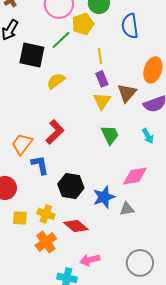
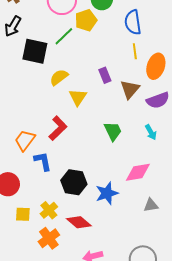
yellow line: (100, 56) -> (135, 51), moved
yellow triangle: (102, 101) -> (78, 97), moved
gray triangle: (127, 209) -> (151, 205), moved
yellow cross: (46, 214) -> (49, 210), turned 30

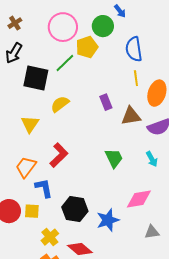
brown triangle: (130, 89) -> (131, 116), turned 40
yellow triangle: (78, 97) -> (30, 124), moved
yellow square: (23, 214) -> (32, 211), moved

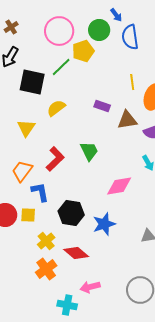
blue semicircle: (134, 49) -> (130, 37), moved
purple rectangle: (106, 102) -> (102, 106), turned -49
green trapezoid: (114, 158) -> (89, 151), moved
pink diamond: (139, 199) -> (119, 186), moved

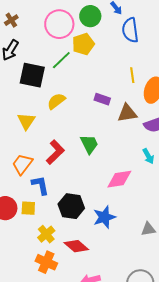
green circle: (99, 30) -> (90, 16), moved
orange cross: (46, 269) -> (46, 262), turned -30

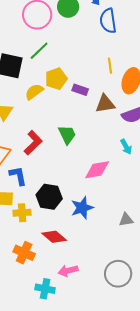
yellow pentagon: (83, 44) -> (56, 79), moved
yellow cross: (46, 234) -> (22, 213), moved, turned 36

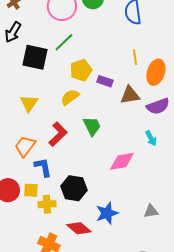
yellow semicircle: (34, 92) -> (70, 97), moved
blue star: (82, 208) -> (107, 213), moved

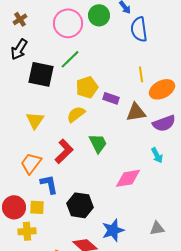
orange ellipse: (156, 72) -> (162, 89), turned 45
yellow cross: (47, 204) -> (27, 231), moved

